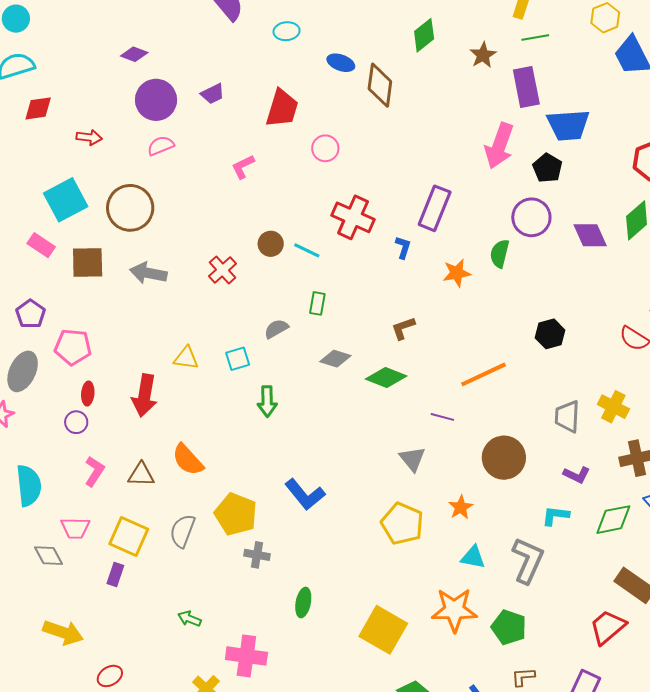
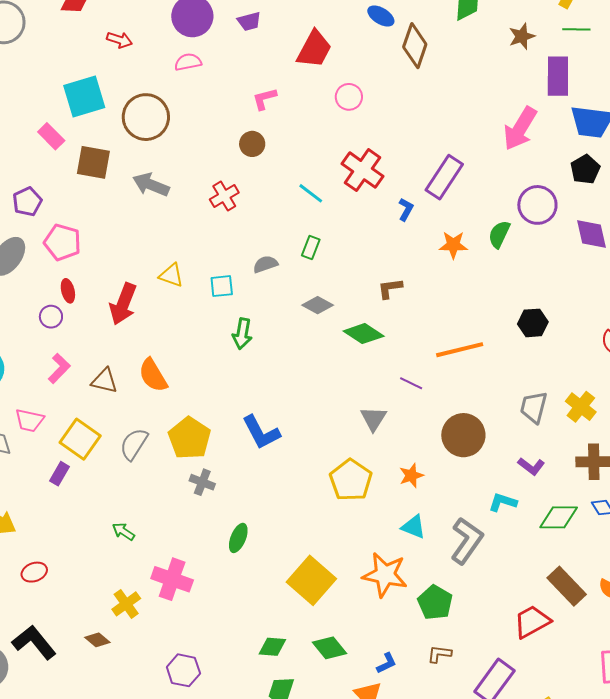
black pentagon: (547, 168) -> (585, 169), moved
brown circle: (271, 244) -> (252, 144), moved
red ellipse: (88, 394) -> (68, 291), turned -30

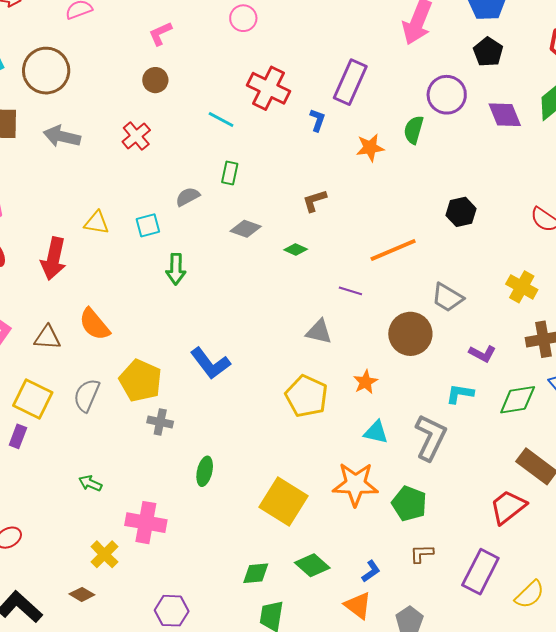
green diamond: (364, 334) -> (296, 249), size x0.6
gray trapezoid: (534, 407) -> (447, 297), moved, turned -64
gray triangle: (373, 419) -> (319, 332), turned -40

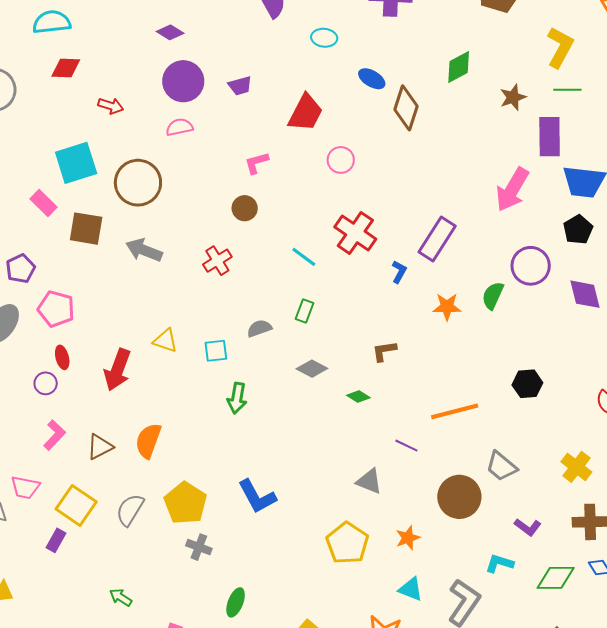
orange semicircle: (94, 324) -> (148, 441), turned 51
brown triangle: (47, 337) -> (100, 447), turned -40

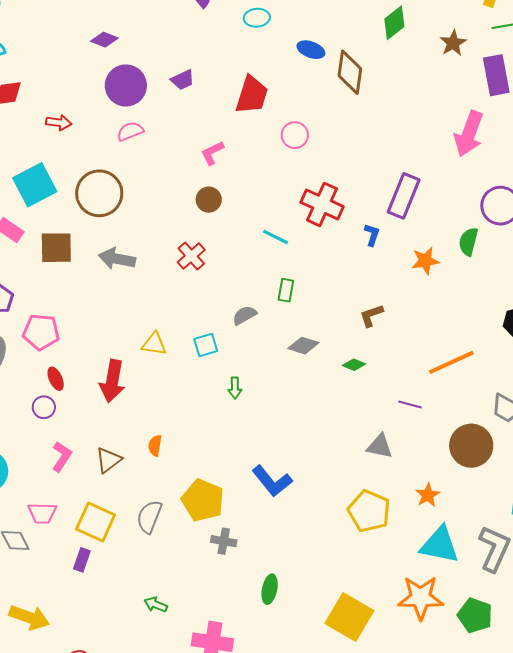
green arrow: (237, 398) -> (235, 388), size x0.7
orange semicircle: (148, 441) -> (155, 446), size x0.6
cyan triangle: (411, 589) -> (440, 545), size x1.6

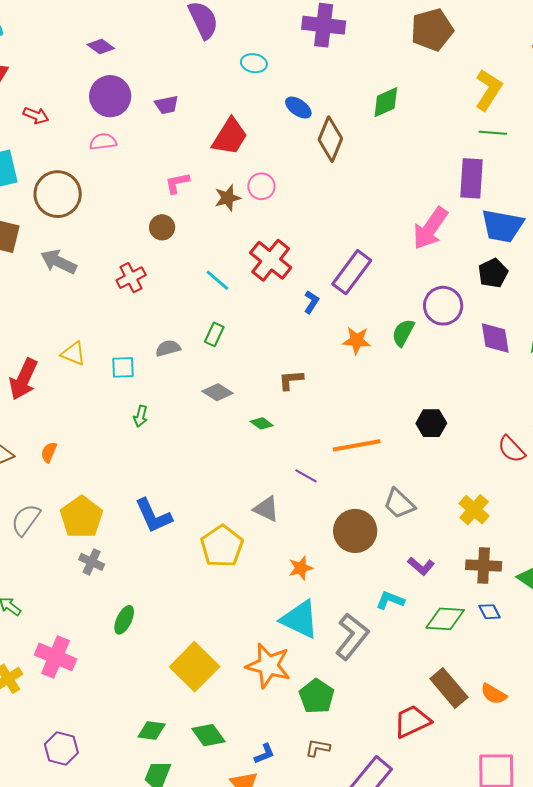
brown star: (453, 43) -> (228, 198), moved
yellow pentagon: (369, 511) -> (222, 546), moved

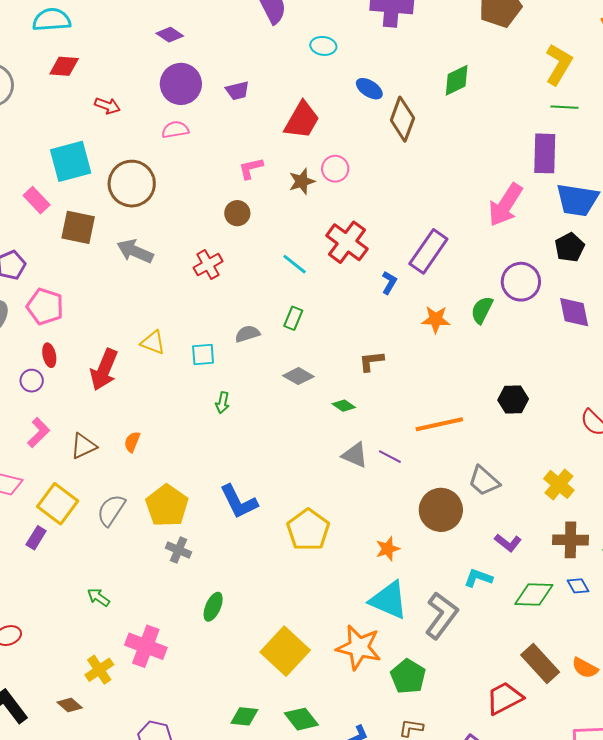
gray triangle: (266, 509) -> (355, 455), moved

